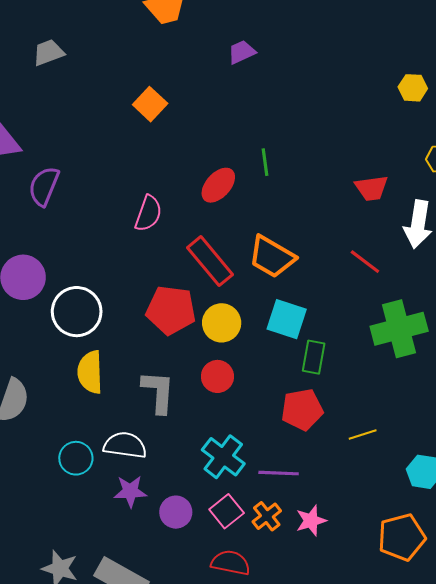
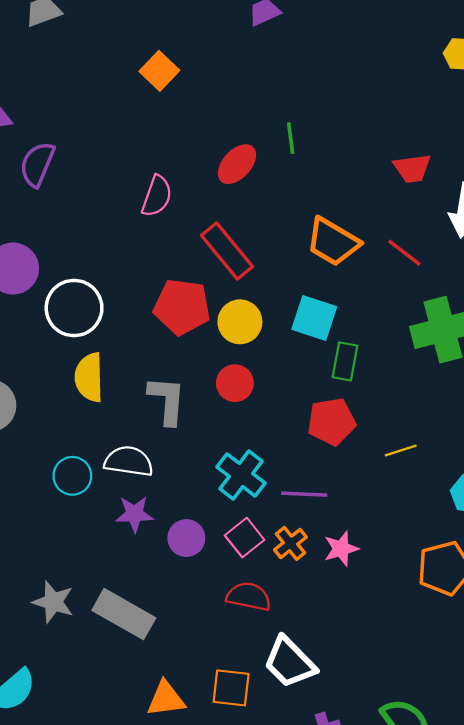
orange trapezoid: (272, 257) -> (333, 242), moved

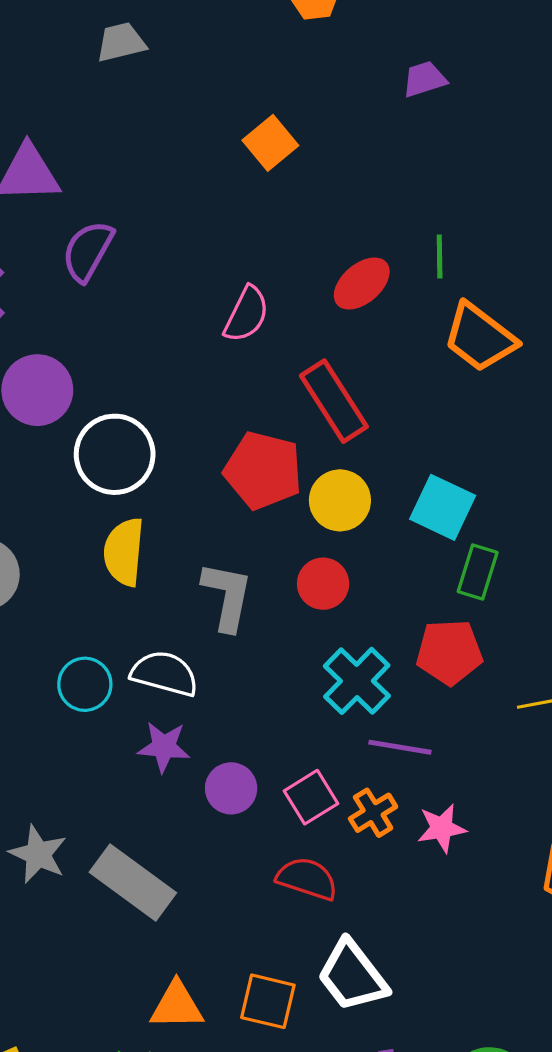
orange trapezoid: (333, 242) -> (480, 337), moved
cyan cross: (241, 475) -> (357, 681), moved

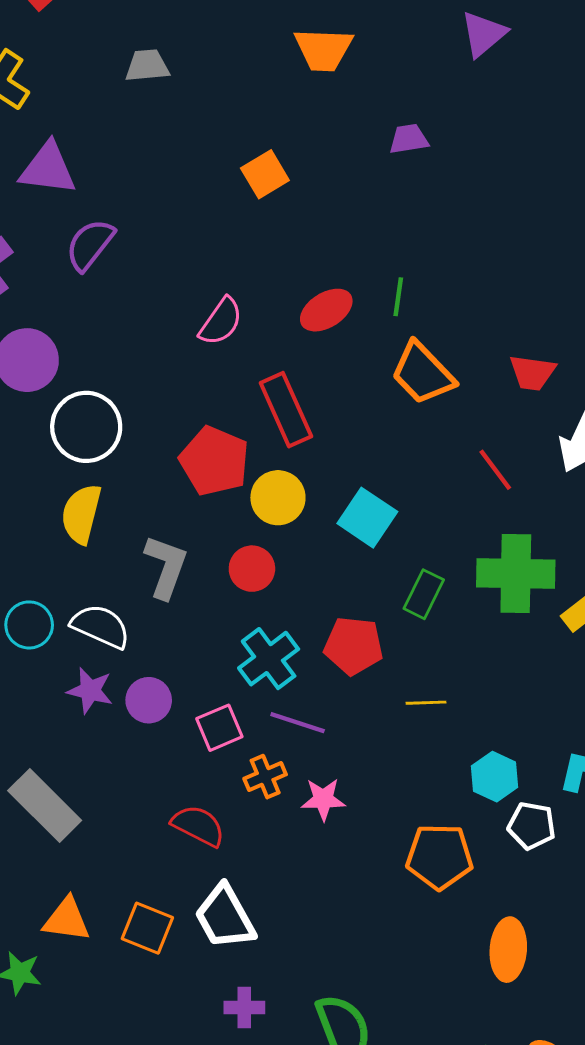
green rectangle: (478, 572) -> (424, 594), moved
purple circle: (231, 788) -> (149, 700), moved
pink square: (311, 797) -> (219, 728), moved

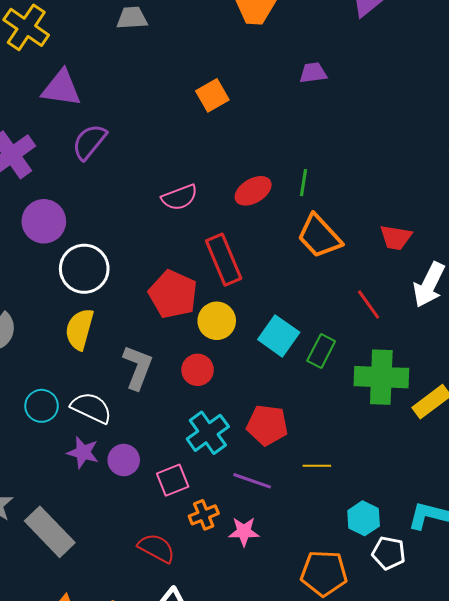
pink semicircle: (221, 322) -> (180, 197), turned 33
green rectangle: (424, 594) -> (321, 351), moved
purple line: (298, 723) -> (252, 481), moved

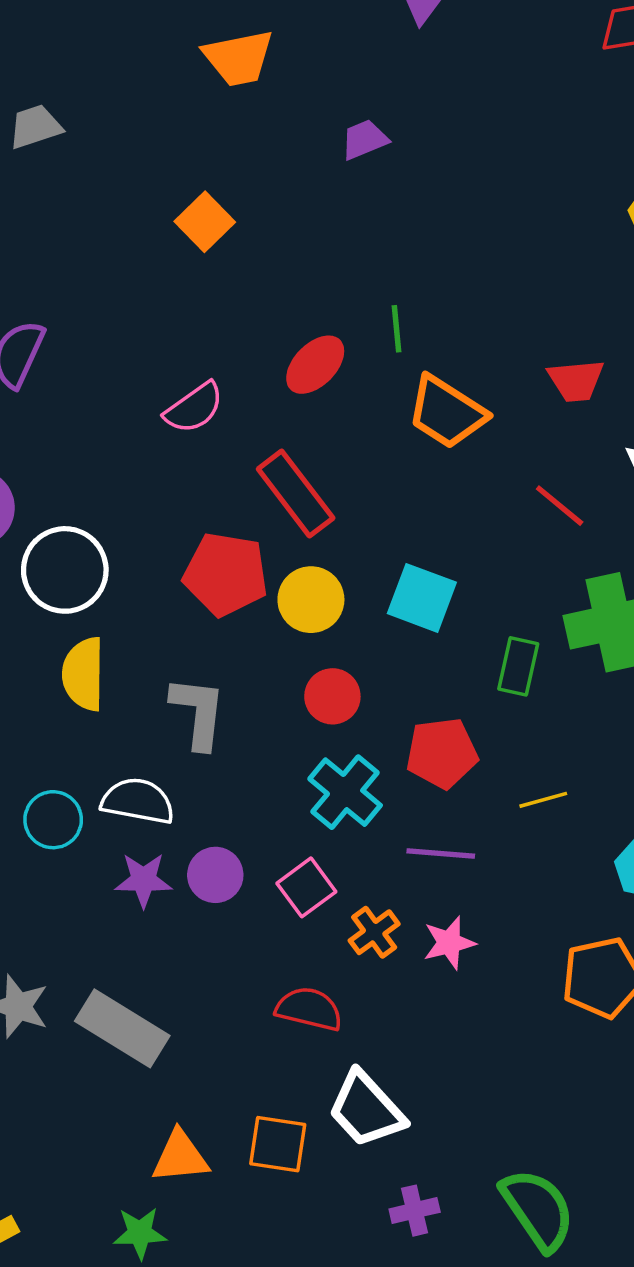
green rectangle: (321, 351) -> (518, 666), moved
red circle: (198, 370) -> (332, 696), moved

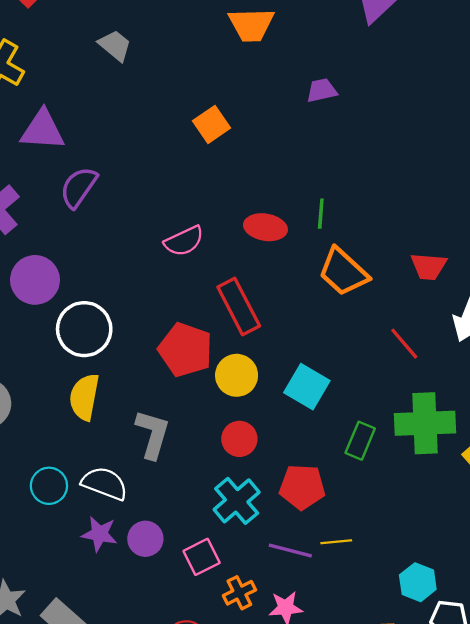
gray trapezoid: (35, 127) -> (115, 45), turned 48
red ellipse: (315, 365) -> (265, 227), turned 45
yellow line: (543, 800) -> (336, 542), moved

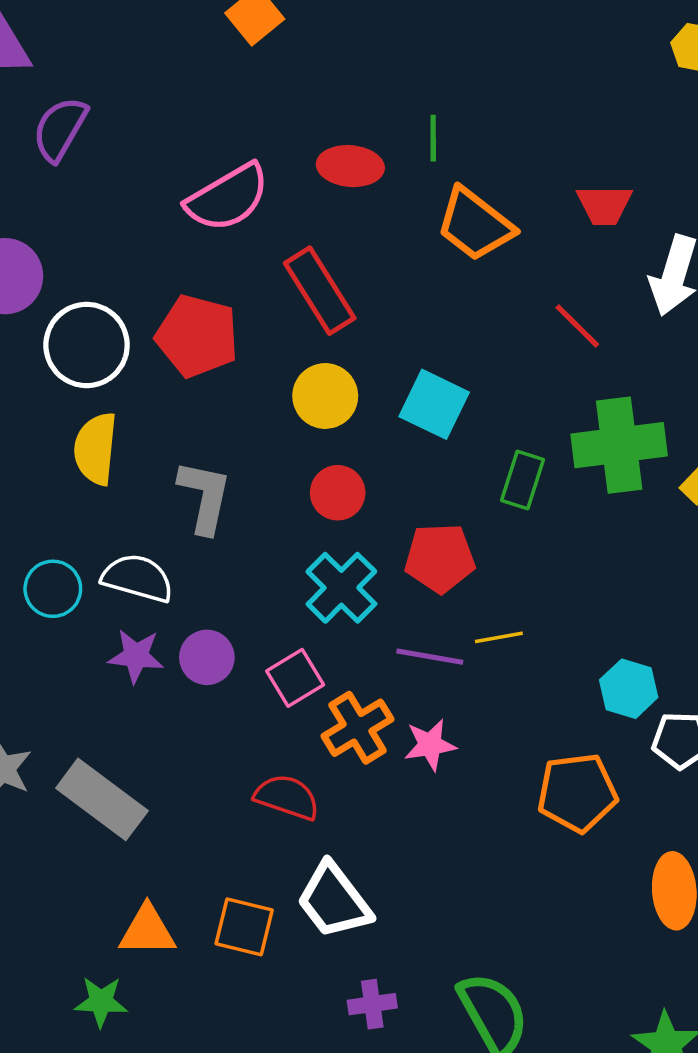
pink semicircle: (184, 241) -> (228, 198), size x1.4
red pentagon: (185, 350) -> (197, 336), moved
orange cross: (239, 593) -> (357, 728), size x1.4

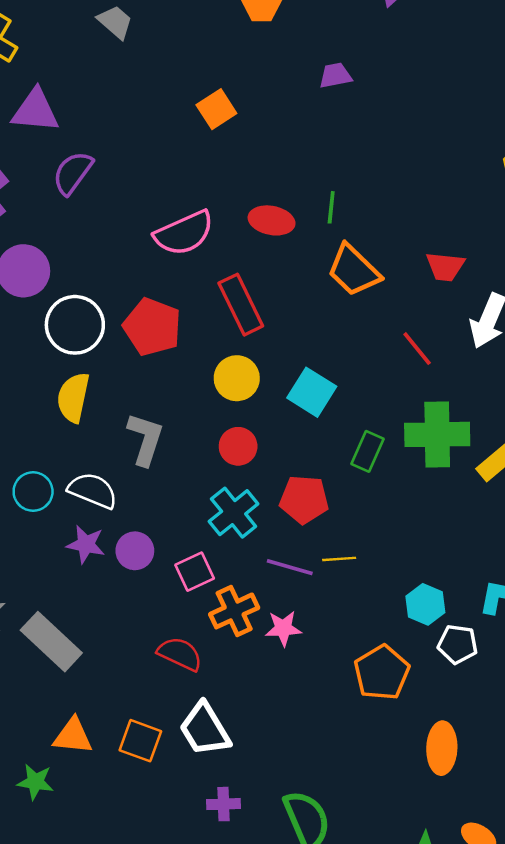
orange pentagon: (577, 793) -> (382, 673), turned -30

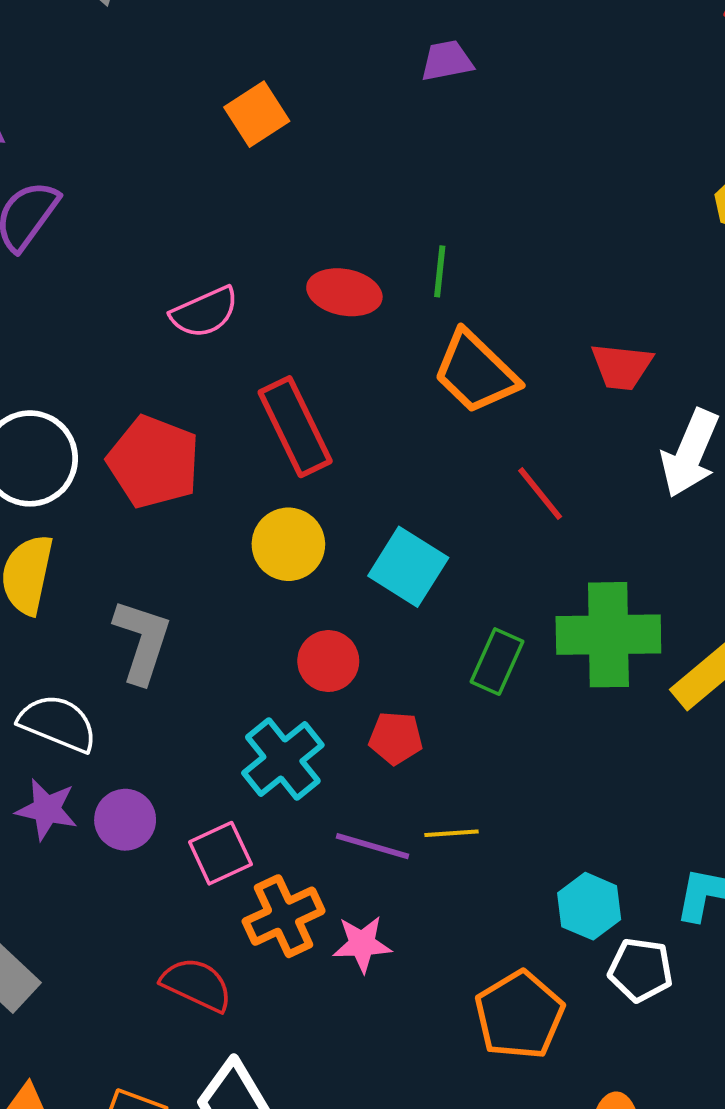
pink semicircle: (184, 233) -> (205, 312), size x0.7
red line: (417, 349) -> (540, 494), moved
red circle: (238, 446) -> (328, 661), moved
red pentagon: (304, 499) -> (396, 738), size x0.7

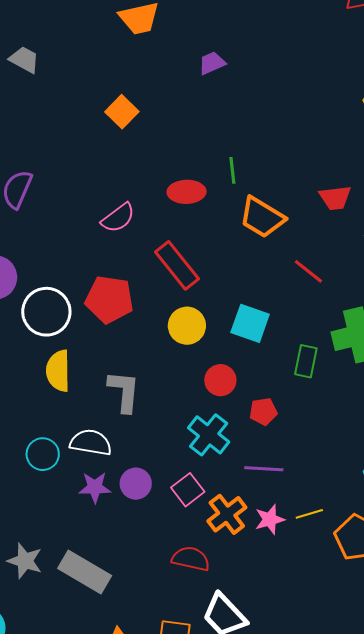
yellow line: (451, 833) -> (309, 514), moved

